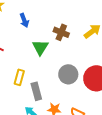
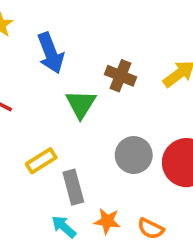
blue arrow: (24, 20) -> (51, 53), size x1.5
yellow rectangle: (19, 77) -> (41, 161), turned 42

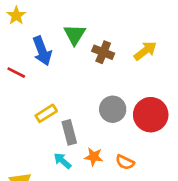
blue arrow: (51, 53) -> (42, 51), moved
green triangle: (81, 104) -> (75, 35), moved

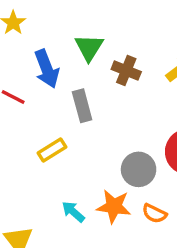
gray circle: (113, 109) -> (139, 169), moved
gray rectangle: (69, 132) -> (82, 106), moved
orange star: (94, 157) -> (114, 206), size x1.4

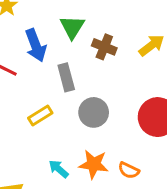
gray circle: (139, 169) -> (94, 112), moved

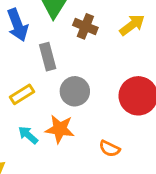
orange star: (94, 164) -> (60, 129), moved
cyan arrow: (59, 169) -> (28, 135), moved

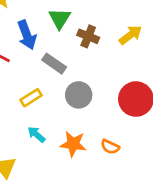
gray rectangle: (48, 57) -> (54, 64), turned -40
orange star: (60, 129) -> (73, 144), moved

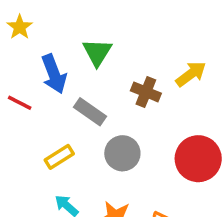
brown cross: (88, 36) -> (146, 92), moved

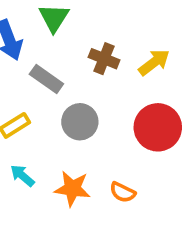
yellow arrow: (191, 74) -> (154, 62), moved

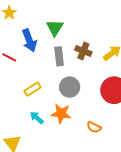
gray rectangle: (46, 79) -> (59, 56), moved, turned 48
orange star: (72, 189) -> (61, 114), moved

